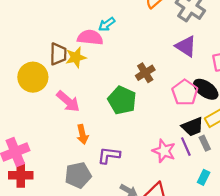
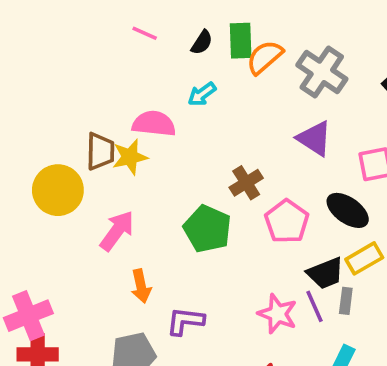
cyan arrow: (107, 24) -> (202, 94), moved
pink pentagon: (185, 93) -> (287, 221), moved
pink arrow: (68, 101) -> (117, 231), turned -95
gray rectangle: (205, 143) -> (346, 301), turned 32

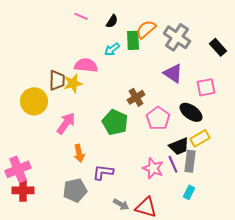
green rectangle: (241, 41) -> (133, 40), moved
gray rectangle: (346, 301) -> (190, 161), size x1.5

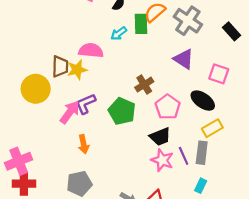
pink square: (206, 87) -> (219, 74), turned 30
black trapezoid: (179, 146) -> (160, 137), moved
purple L-shape: (103, 172) -> (86, 104), moved, turned -30

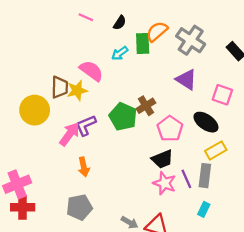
pink semicircle: (91, 50) -> (91, 71), turned 30
green pentagon: (122, 111) -> (123, 117), moved

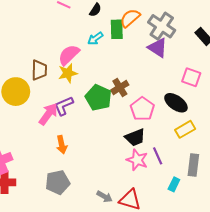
pink semicircle: (91, 71) -> (69, 55), turned -80
purple triangle: (186, 79) -> (158, 48), moved
yellow star: (77, 90) -> (68, 73), moved
gray rectangle: (205, 176) -> (193, 165), moved

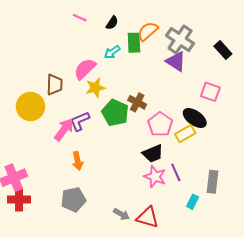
yellow star: (68, 73) -> (95, 88), moved
brown cross: (120, 87) -> (137, 102), turned -30
yellow rectangle: (185, 129) -> (185, 134), moved

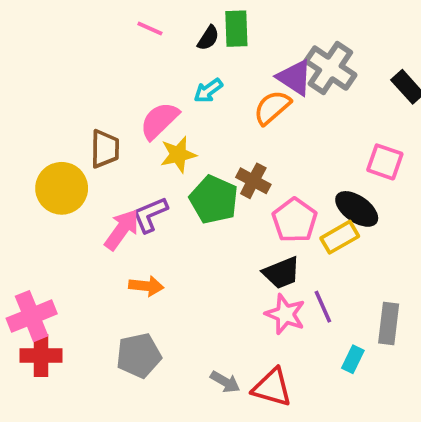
orange semicircle: (148, 31) -> (272, 107), moved
green rectangle: (134, 43) -> (236, 29), moved
purple triangle: (176, 62) -> (295, 77), moved
orange arrow: (78, 161) -> (146, 286), turned -72

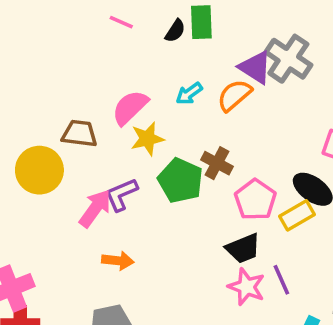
cyan arrow: (208, 91) -> (189, 93), moved
brown trapezoid: (105, 149) -> (79, 134), turned -84

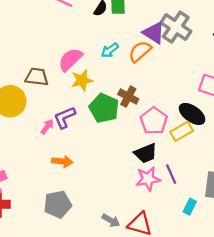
pink arrow: (95, 208) -> (47, 127), size x0.6
pink star: (247, 287) -> (148, 179), turned -30

